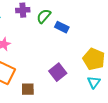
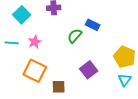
green semicircle: (44, 16) -> (75, 36), moved

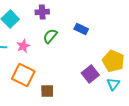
green semicircle: (75, 36) -> (50, 36), moved
purple square: (89, 70) -> (90, 74), moved

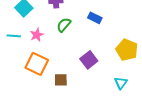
purple square: (90, 74) -> (89, 60), moved
cyan triangle: (113, 84) -> (121, 83), moved

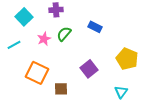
pink star: (37, 35) -> (44, 39), moved
cyan line: (14, 36) -> (14, 45), turned -32

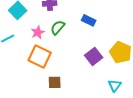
purple square: (89, 69) -> (94, 56), moved
orange square: (37, 73) -> (40, 56), moved

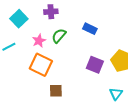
purple square: (94, 56) -> (95, 65), turned -30

